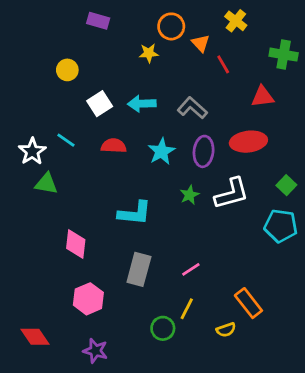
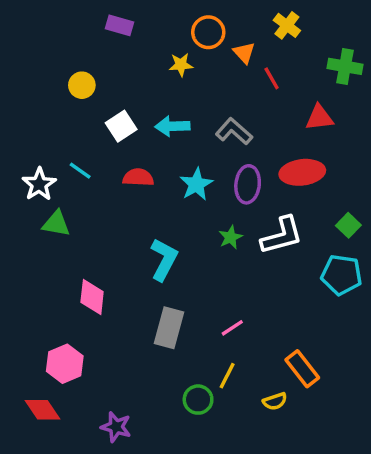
cyan L-shape: (135, 213) -> (164, 259), turned -68
pink hexagon: (88, 299) -> (65, 364), moved

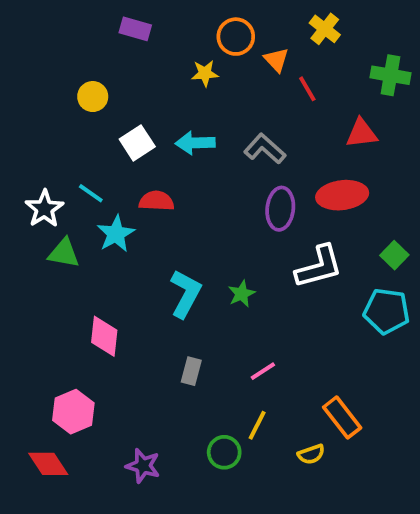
cyan star: (196, 184) -> (116, 234), moved
green star: (231, 237) -> (242, 294), moved
gray rectangle: (169, 328) -> (191, 371), size x0.6
purple star: (116, 427) -> (143, 466), moved

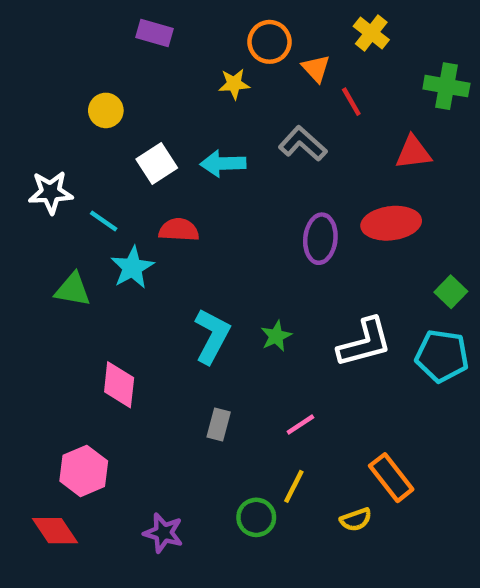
gray L-shape: (265, 149) -> (303, 144), moved
white star: (44, 209) -> (51, 192), moved, turned 30
white L-shape: (319, 267) -> (365, 343), moved

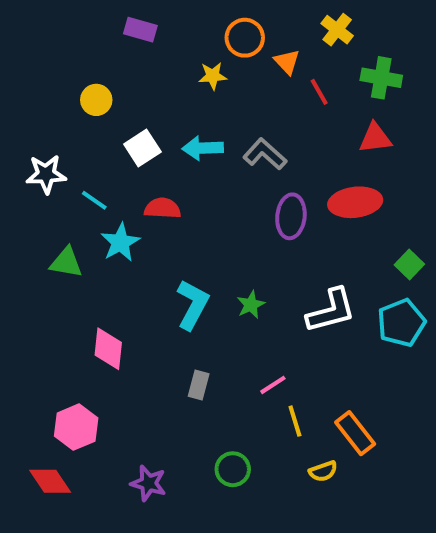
green cross: (446, 86) -> (381, 78), moved
gray L-shape: (303, 144) -> (265, 154), moved
cyan pentagon: (442, 356) -> (401, 323), turned -30
yellow line: (294, 486) -> (295, 421), moved, turned -44

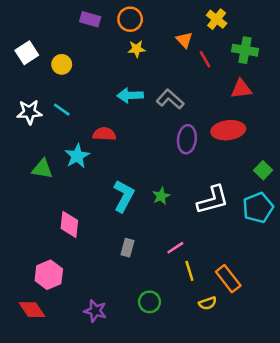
orange circle: (245, 38) -> (130, 19), moved
white square: (142, 148) -> (27, 53), moved
cyan line: (94, 200) -> (62, 110), moved

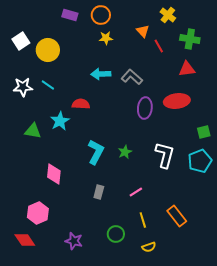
yellow circle: (62, 64) -> (48, 50), size x1.5
green square: (263, 170) -> (204, 132), turned 32
white L-shape: (213, 200) -> (165, 155), turned -60
yellow line: (189, 271) -> (143, 220), moved
yellow semicircle: (208, 303) -> (149, 247), moved

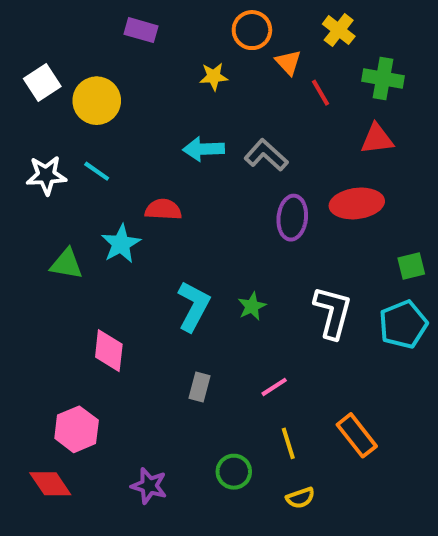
orange circle: (101, 15) -> (252, 30), moved

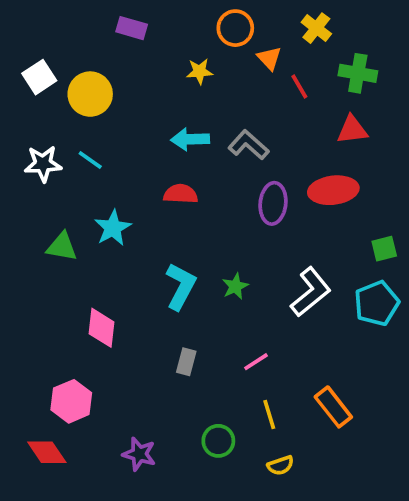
red semicircle: (163, 210) -> (181, 194), moved
white L-shape: (333, 312) -> (311, 292), turned 36

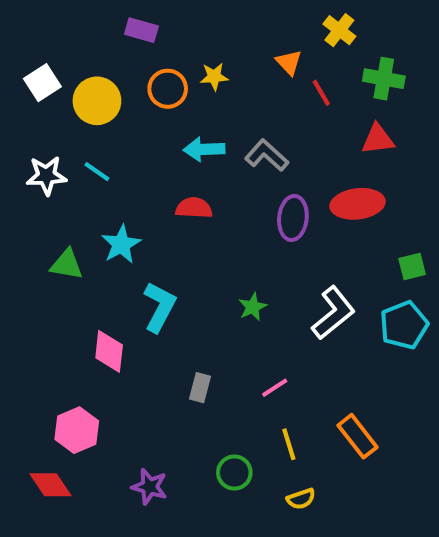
orange circle: (235, 28) -> (168, 89), moved
cyan L-shape: (181, 286) -> (160, 307), moved

